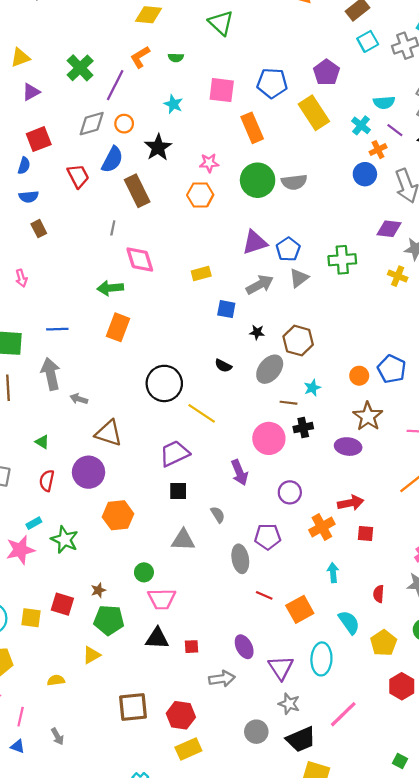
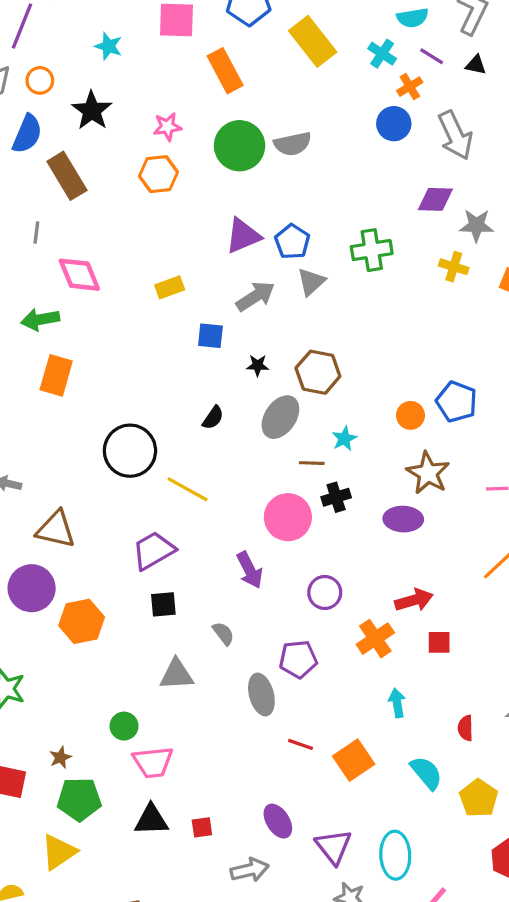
black semicircle: (223, 366) -> (213, 418), turned -77
orange hexagon: (118, 515) -> (82, 621), moved
yellow triangle: (92, 655) -> (59, 852), size x1.4
cyan ellipse: (321, 659) -> (395, 855), moved

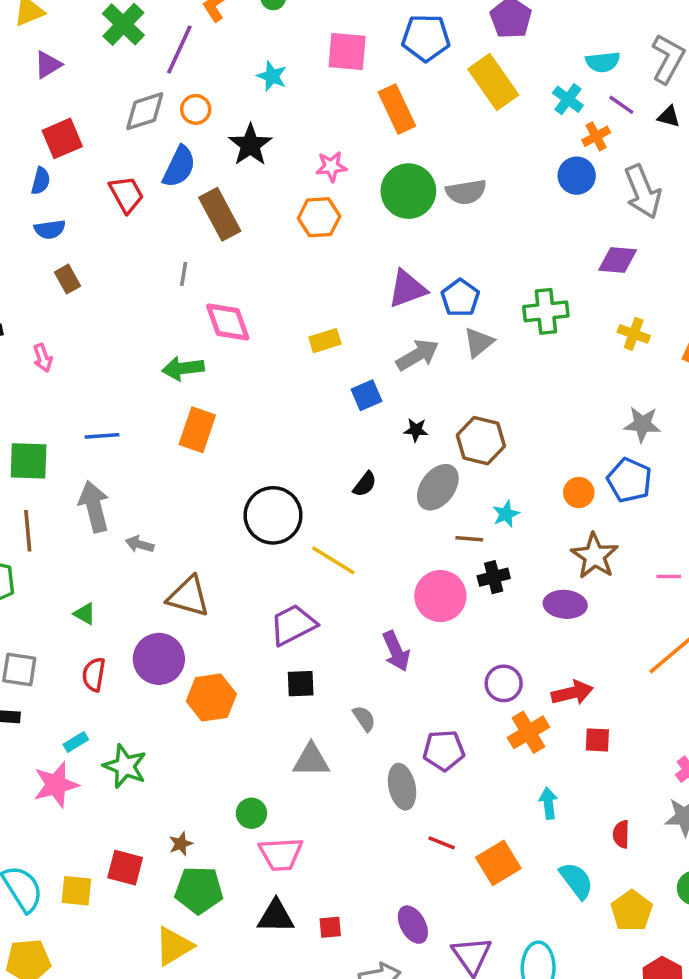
gray star: (477, 225) -> (642, 424), moved
blue square: (210, 336) -> (366, 395), turned -32
purple circle: (325, 592) -> (504, 683), moved

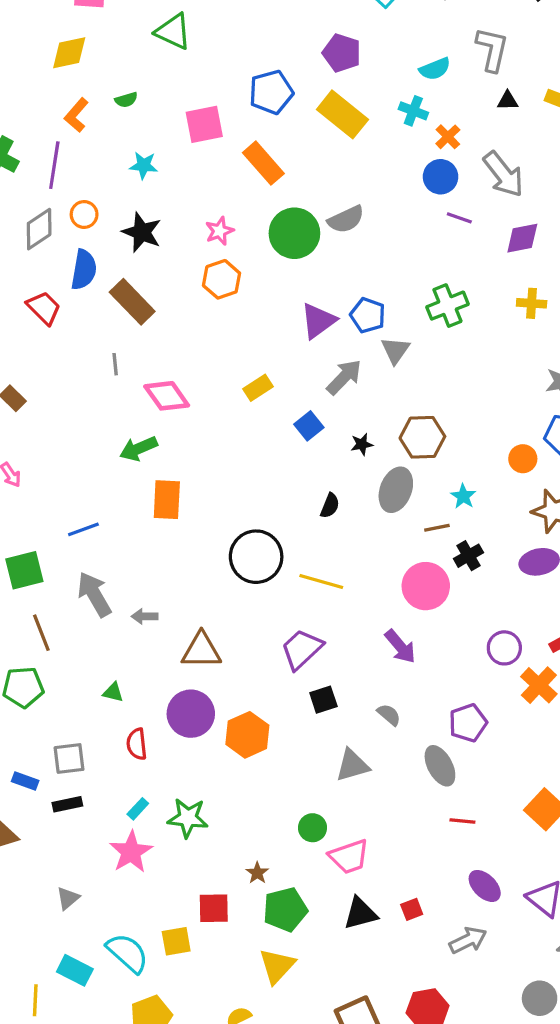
purple line: (621, 105) -> (459, 218), moved
purple diamond: (618, 260) -> (522, 238), moved
red line: (442, 843) -> (462, 821), moved

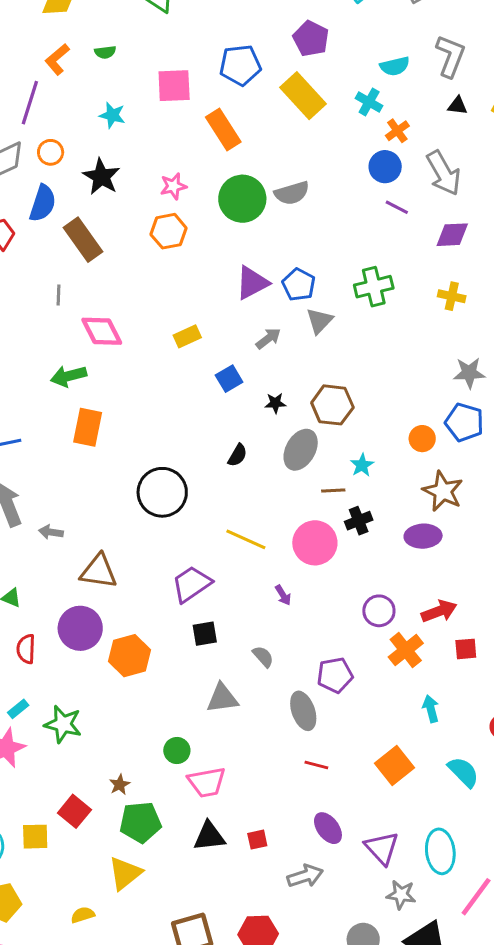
gray arrow: (344, 377) -> (268, 338), size x0.7
yellow line: (321, 581) -> (246, 539), moved
purple arrow: (400, 647) -> (283, 595), size x0.6
red square: (214, 908) -> (74, 811), turned 32

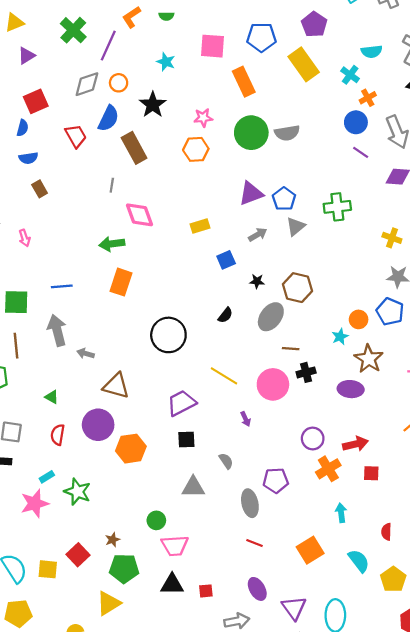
yellow cross: (452, 296) -> (392, 238), moved
cyan star: (362, 465) -> (340, 337), moved

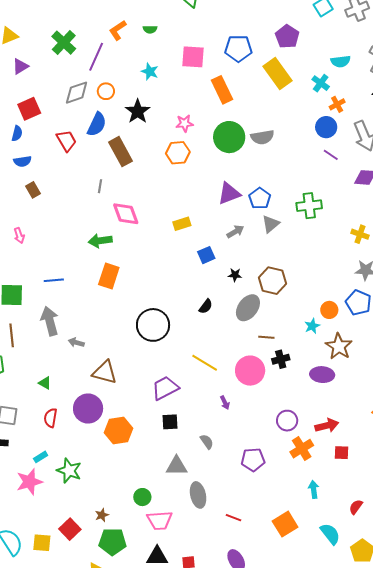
gray ellipse: (250, 503) -> (198, 495), moved
red semicircle: (386, 532) -> (356, 507), turned 35

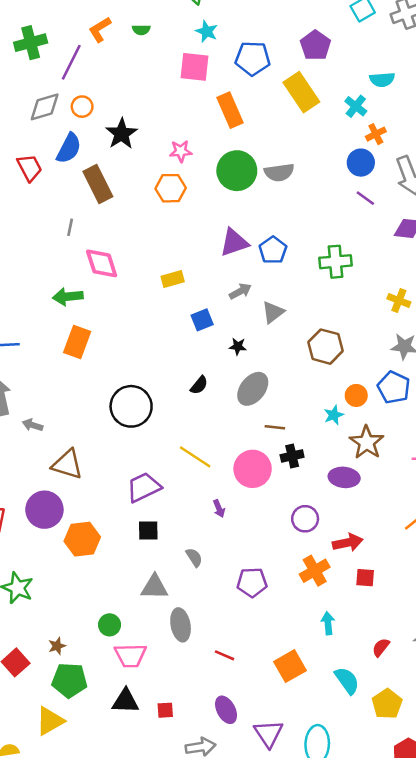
green cross: (64, 43) -> (31, 43), turned 30
cyan star: (150, 72) -> (207, 31), moved
gray triangle: (271, 224) -> (273, 312), moved
brown hexagon: (273, 281) -> (326, 347), moved
purple circle: (287, 421) -> (305, 519), moved

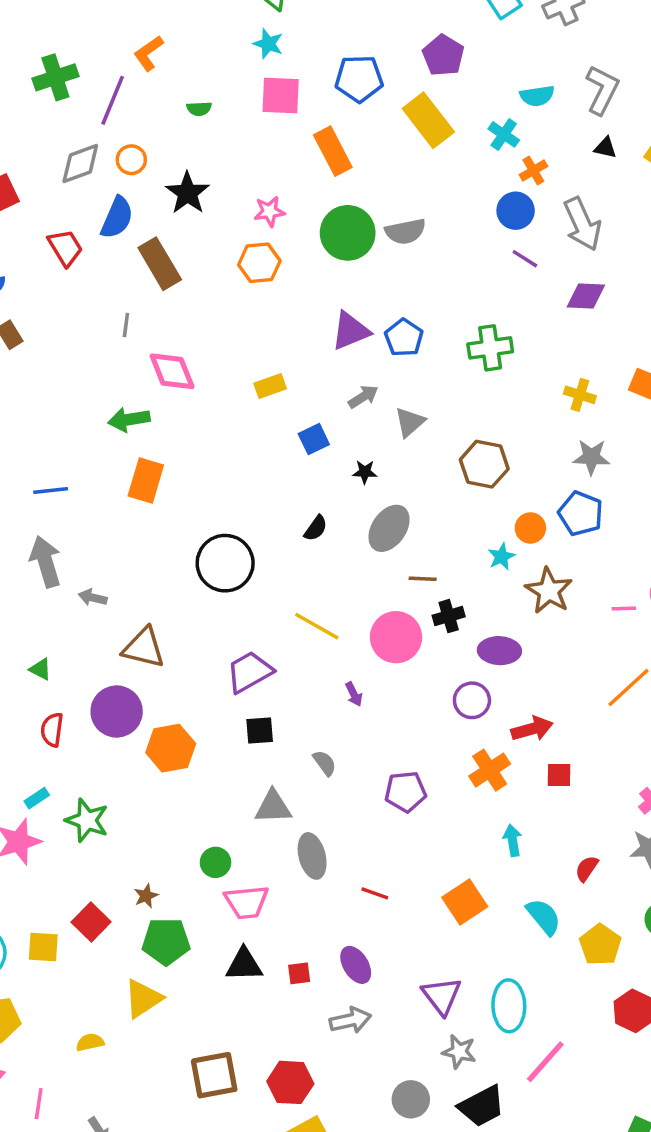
green semicircle: (141, 30) -> (199, 109), moved
cyan star: (207, 31) -> (268, 44), moved
purple ellipse: (344, 477) -> (499, 651), moved
purple ellipse: (226, 710) -> (356, 965), moved

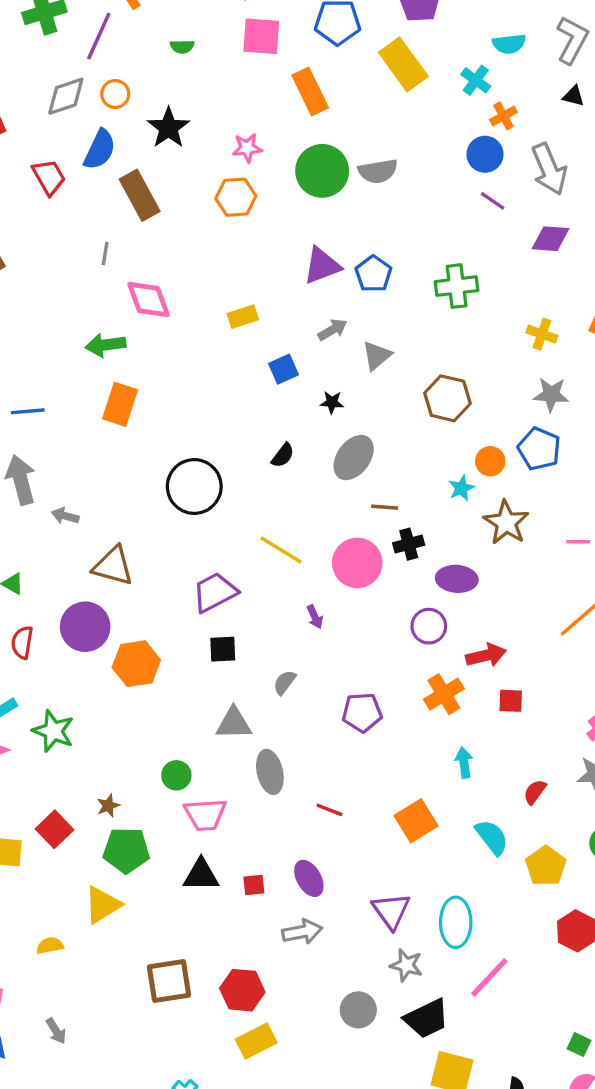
gray semicircle: (325, 763) -> (285, 682), turned -108

